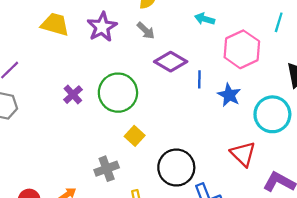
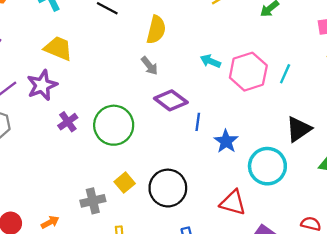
purple star: (102, 27) -> (42, 85), moved
pink hexagon: (242, 49) -> (248, 72), moved
yellow square: (135, 136) -> (125, 183), moved
red triangle: (243, 154) -> (233, 203), turned -36
black circle: (176, 168) -> (168, 188), moved

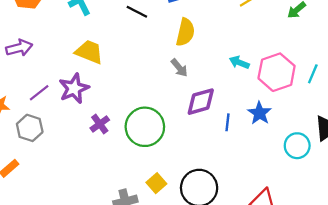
purple diamond: (171, 100) -> (201, 102), turned -52
blue star: (226, 141) -> (260, 113), moved
cyan circle: (267, 166) -> (297, 146), moved, size x0.7

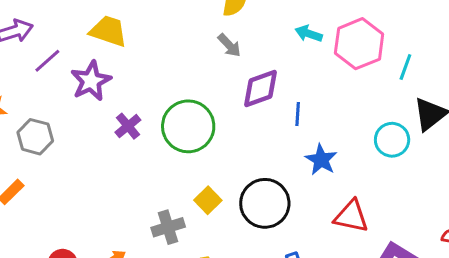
cyan line: (313, 74) -> (405, 67), moved
purple line: (39, 93) -> (47, 61), moved
blue star: (260, 113) -> (321, 160), moved

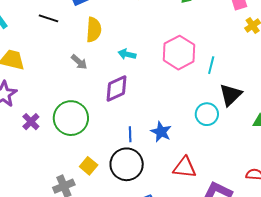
cyan arrow: (309, 34) -> (127, 54), moved
gray arrow: (229, 45) -> (79, 62), moved
blue line: (298, 114) -> (130, 134), moved

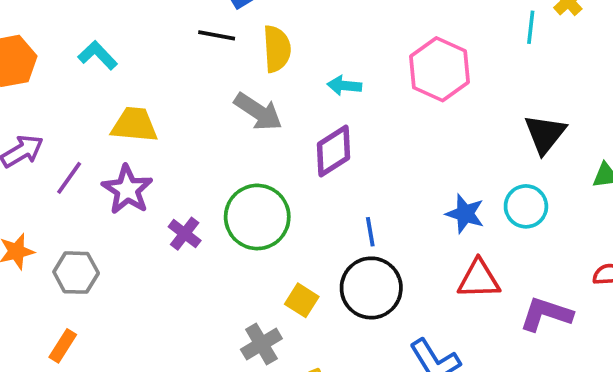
black line: (49, 18) -> (217, 35), moved
gray arrow: (79, 62) -> (258, 112), size x1.5
cyan line: (211, 65) -> (531, 27), moved
cyan circle: (207, 114) -> (526, 206), moved
blue star: (161, 132) -> (465, 214), moved

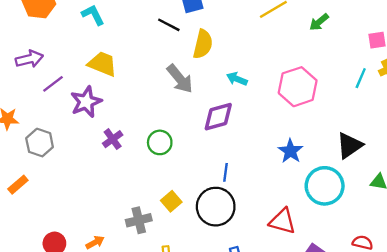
cyan circle: (526, 206) -> (325, 186), size x1.4
blue star: (465, 214) -> (290, 151), moved
green circle: (257, 217) -> (160, 142), size x0.6

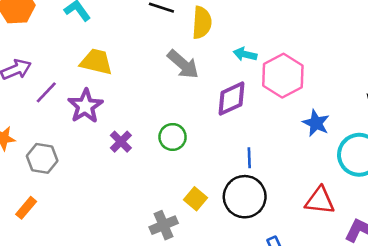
pink hexagon: (298, 87) -> (283, 76), moved

